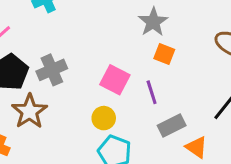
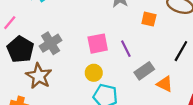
orange square: (164, 54) -> (149, 19), moved
pink square: (115, 80) -> (98, 44), turned -30

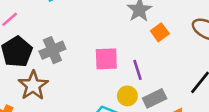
orange square: (149, 19) -> (160, 32), moved, turned 32
yellow circle: (94, 73) -> (127, 96), moved

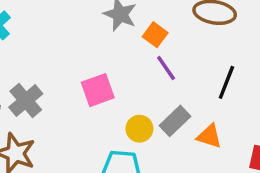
purple line: (138, 70) -> (166, 68), moved

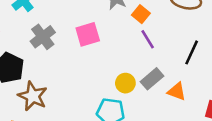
pink square: (98, 90) -> (88, 34), moved
gray cross: (26, 100) -> (43, 37), moved

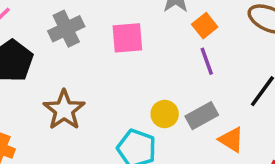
brown star: (33, 96) -> (64, 110), moved

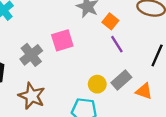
gray cross: (66, 29) -> (31, 55), moved

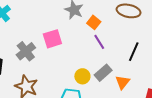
orange triangle: (144, 91) -> (123, 82), turned 49

